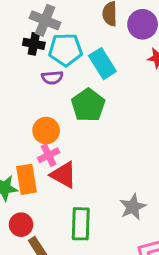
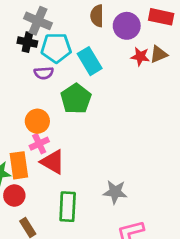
gray star: (133, 207) -> (115, 192), turned 30
red circle: (21, 225) -> (14, 195), moved

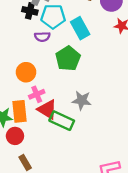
orange circle: (37, 121) -> (26, 72), moved
gray star: (115, 192) -> (82, 100), moved
green rectangle: (68, 207) -> (62, 121), moved, turned -70

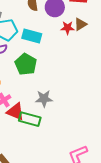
cyan rectangle: (80, 28) -> (32, 36), turned -36

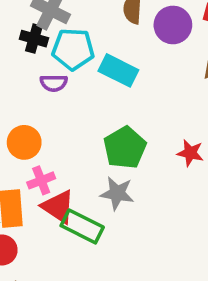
red star: (68, 28) -> (190, 153), moved
green pentagon: (26, 64) -> (125, 148), moved

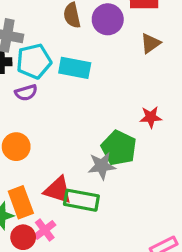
green pentagon: (125, 148) -> (119, 148), moved
pink cross: (41, 180) -> (45, 230), moved

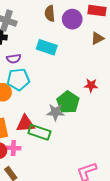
cyan pentagon: (34, 61) -> (18, 79), moved
red triangle: (58, 190) -> (25, 124), turned -30
pink cross: (45, 230) -> (13, 148), turned 32

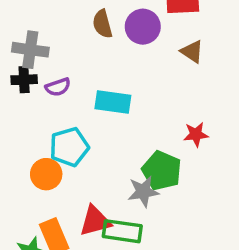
brown triangle: (97, 38) -> (192, 52), turned -48
cyan rectangle: (47, 47) -> (113, 102), moved
purple semicircle: (14, 59) -> (58, 87), moved

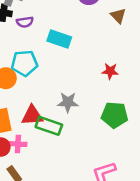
green pentagon: (162, 171) -> (115, 115), moved, turned -30

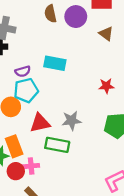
purple semicircle: (25, 22) -> (23, 71), moved
red triangle: (32, 115) -> (40, 123), moved

